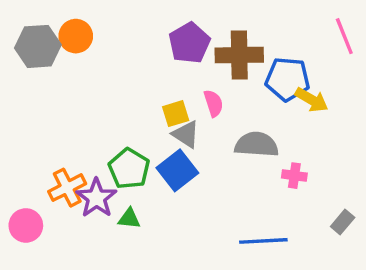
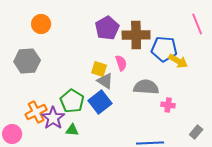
gray hexagon: (38, 46) -> (27, 61), moved
yellow square: (176, 114) -> (99, 69), turned 35

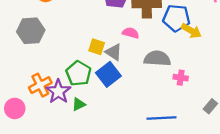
pink semicircle: (121, 63) -> (131, 33), turned -56
yellow square: (99, 69) -> (97, 47), moved
green triangle: (72, 130) -> (79, 104), turned -32

